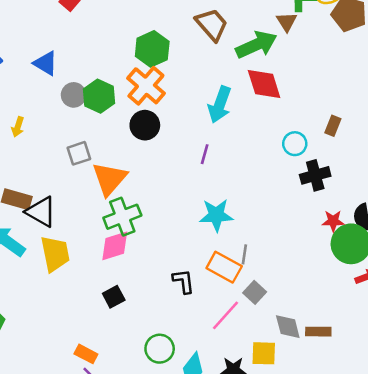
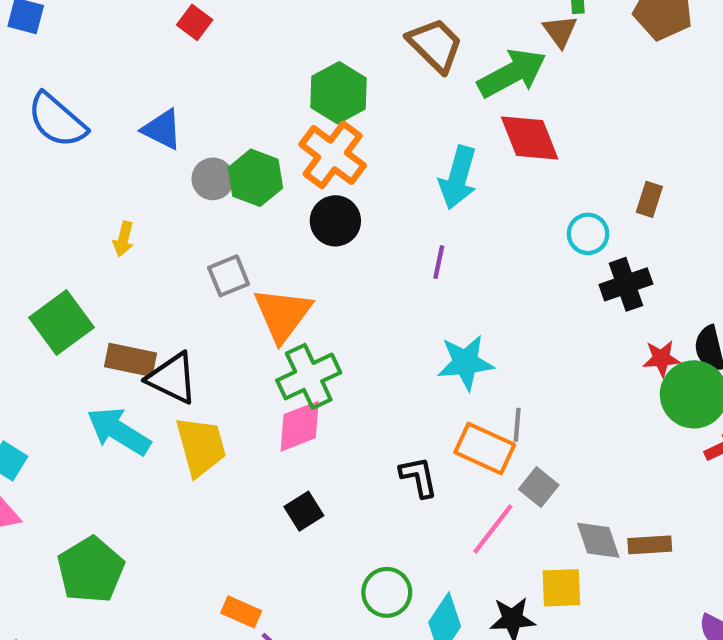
orange rectangle: (86, 354) -> (241, 612), moved

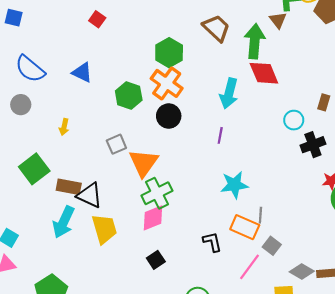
green arrow: (512, 73) -> (255, 41), turned -56
gray circle: (213, 179) -> (21, 105), moved
cyan arrow: (119, 431) -> (64, 222), turned -96
gray diamond: (598, 540) -> (302, 271), turned -40

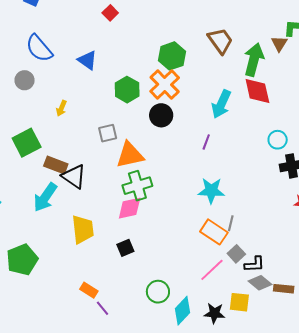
orange triangle: (144, 163) -> (130, 155), turned 32
yellow trapezoid: (104, 229) -> (83, 229), moved
black L-shape: (212, 242) -> (254, 264), moved, turned 90

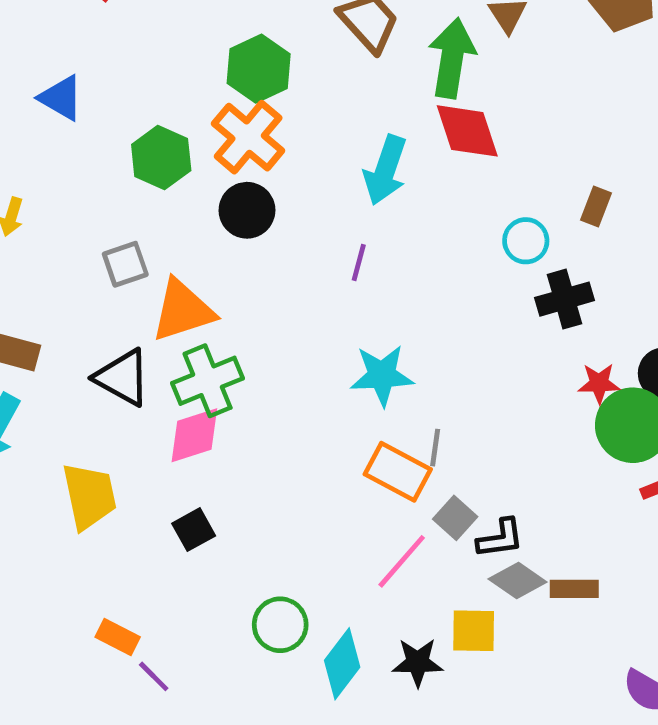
black triangle: (74, 177) -> (123, 378), moved

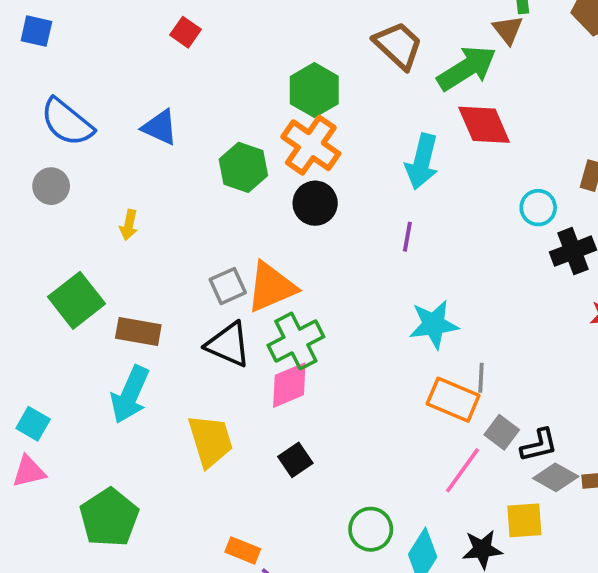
green arrow: (452, 58) -> (467, 68), turned 54
gray square: (125, 264) -> (228, 286), moved

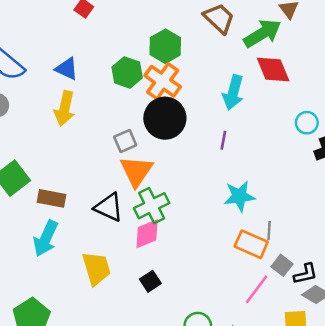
green hexagon: (243, 167) -> (127, 73), moved
black circle: (315, 203) -> (165, 118), size x1.5
yellow arrow: (129, 225) -> (65, 108), moved, size x1.8
gray square: (228, 286) -> (125, 141), moved
orange triangle: (271, 287) -> (136, 171), turned -33

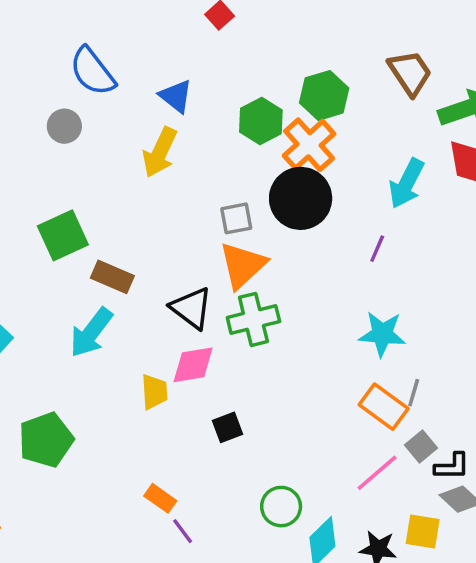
pink diamond: (147, 234) -> (193, 365), moved
yellow trapezoid: (96, 268) -> (154, 392), size x0.7

